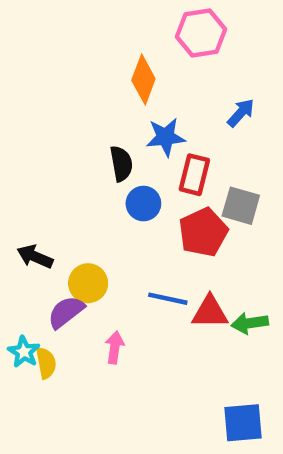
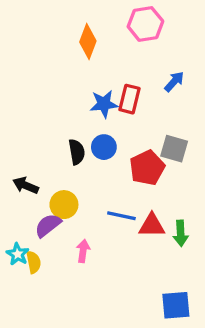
orange diamond: (143, 80) -> (88, 42), moved
blue star: (166, 137) -> (104, 104), moved
black semicircle: (121, 164) -> (77, 152), moved
red rectangle: (194, 175) -> (129, 99), moved
green arrow: (250, 323) -> (181, 233), turned -85

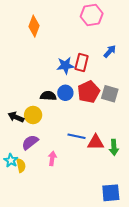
orange diamond: (88, 42) -> (34, 26), moved
black semicircle: (77, 152) -> (48, 96), turned -77
red pentagon: (147, 168) -> (89, 92), moved
yellow circle: (64, 205) -> (33, 115), moved

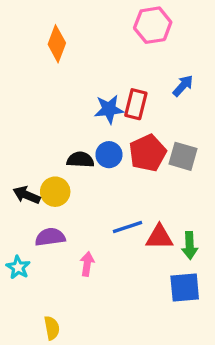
blue line: (76, 136) -> (127, 227), turned -30
purple semicircle: (30, 142) -> (50, 237), turned 30
yellow semicircle: (21, 166) -> (52, 328), moved
blue square: (111, 193) -> (185, 288), moved

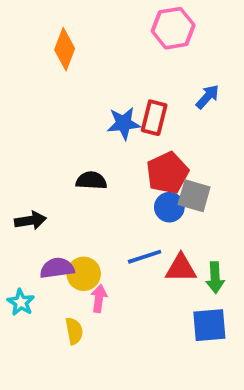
blue circle: (109, 155) -> (169, 207), moved
gray square: (183, 156) -> (194, 196), moved
yellow circle: (55, 192) -> (84, 274), moved
black arrow: (27, 195) -> (30, 220), turned 148
yellow semicircle: (52, 328) -> (74, 331), moved

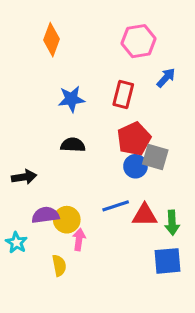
pink hexagon: (173, 28) -> (139, 41), moved
blue star: (124, 123) -> (71, 99), moved

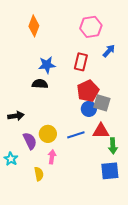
black semicircle: (73, 145) -> (40, 84), moved
purple semicircle: (45, 215) -> (30, 141), turned 72
red triangle: (145, 215) -> (101, 131), moved
yellow circle: (67, 220) -> (48, 134), moved

